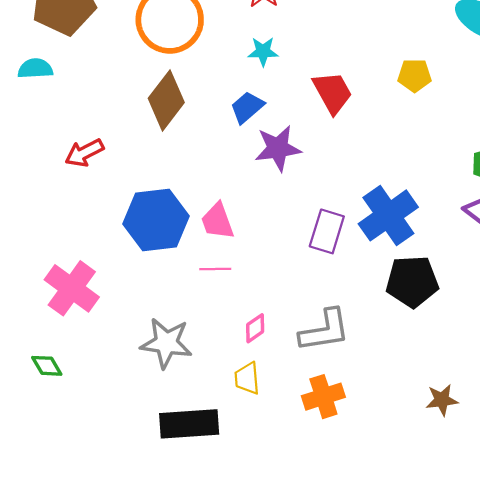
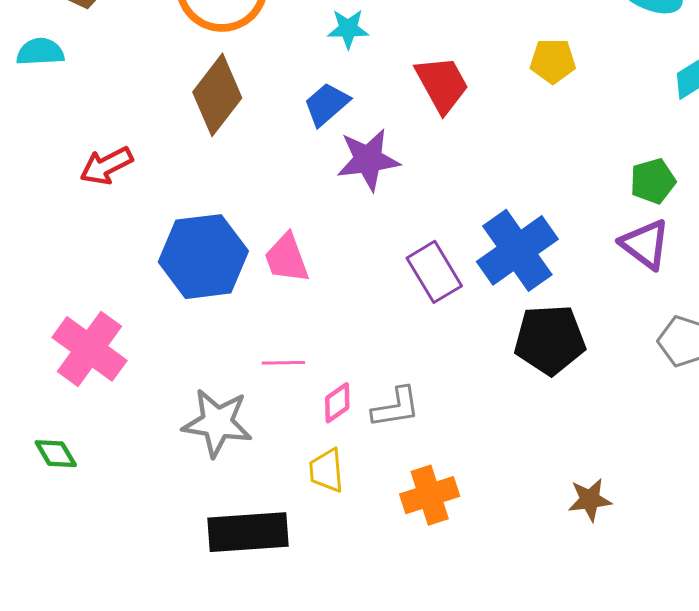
purple rectangle: (327, 231) -> (434, 272), turned -48
pink line: (215, 269) -> (283, 363), moved
gray L-shape: (325, 330) -> (396, 407), moved, size x0.7

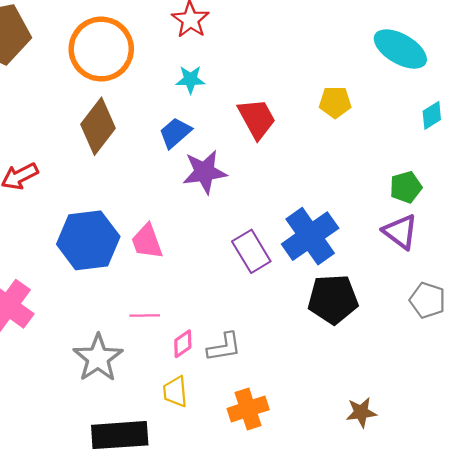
gray star: (217, 423) -> (98, 358), turned 30

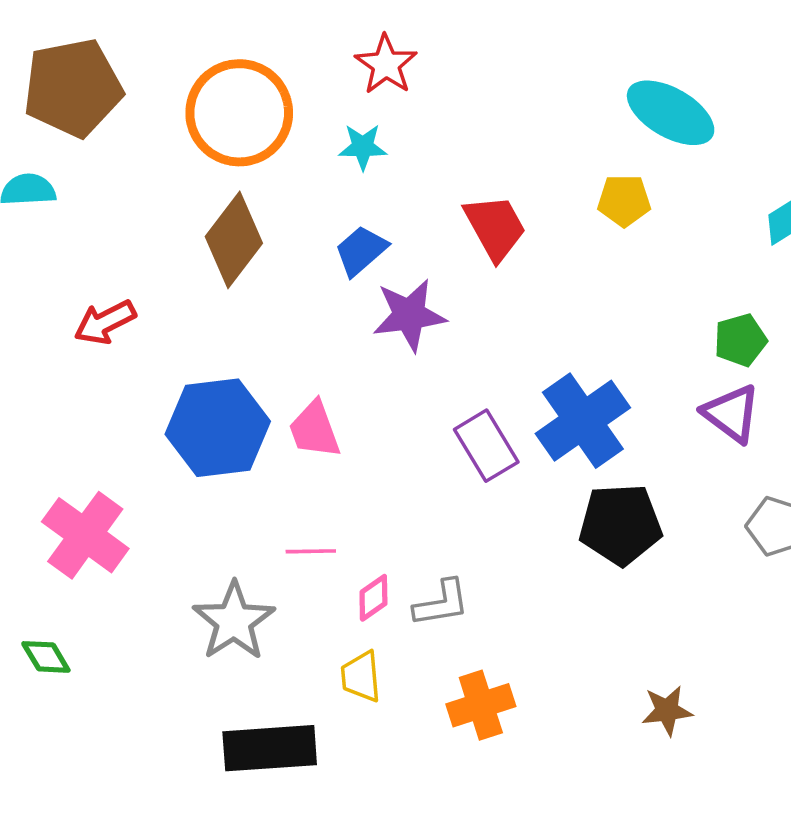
cyan ellipse: (400, 49) -> (671, 113), moved
cyan star: (190, 79) -> (363, 147), moved

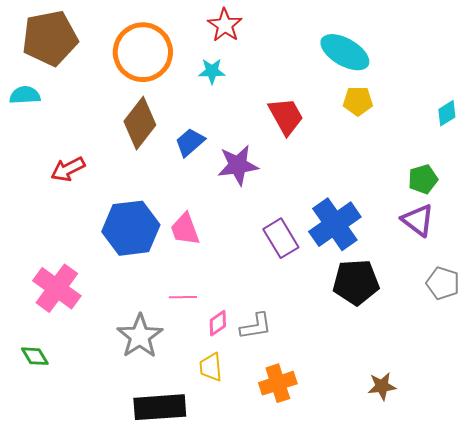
cyan ellipse: (671, 113) -> (345, 52), moved
blue trapezoid: (361, 251) -> (190, 142), moved

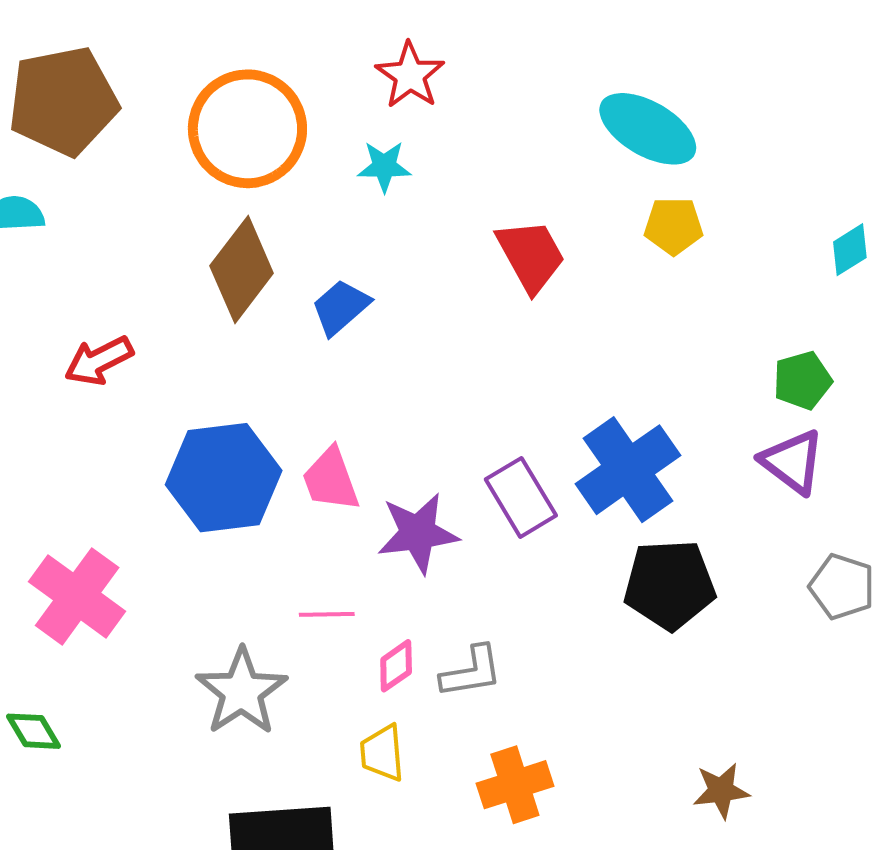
purple star: (238, 165) -> (418, 533), moved

